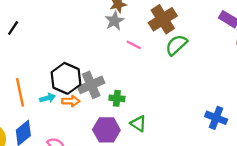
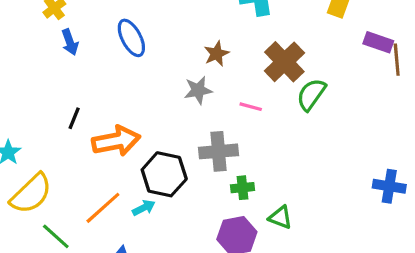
gray star: (114, 21) -> (198, 90), moved, turned 30
gray cross: (91, 85) -> (219, 151), moved, turned 30
orange line: (20, 92) -> (103, 208), turned 72
orange arrow: (71, 101) -> (116, 141), moved, size x1.8

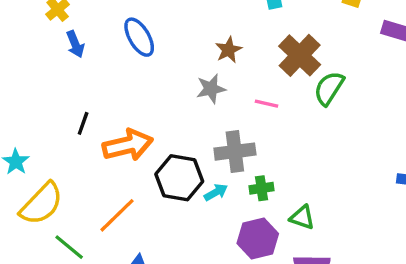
cyan arrow: (144, 208) -> (216, 192), moved

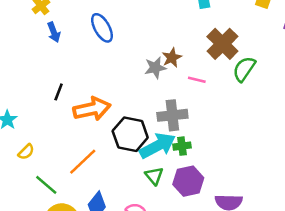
brown star: (229, 50) -> (172, 58), moved
green cross: (261, 188) -> (182, 146), moved
cyan arrow: (216, 192) -> (158, 146), size x2.0
yellow semicircle: (41, 204) -> (26, 152), size x0.5
green triangle: (302, 218) -> (154, 176), moved, turned 30

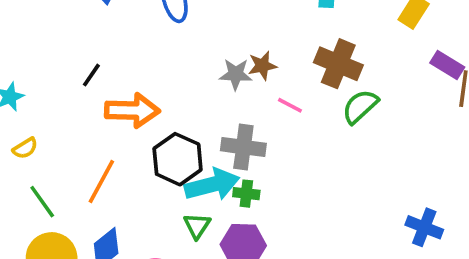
brown cross: (222, 44) -> (338, 64), turned -36
orange line: (83, 162) -> (101, 181), turned -32

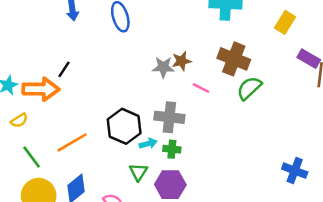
orange arrow: (132, 110) -> (41, 89), moved
orange line: (101, 181) -> (72, 142), turned 32
cyan arrow: (212, 185) -> (148, 144), size x0.5

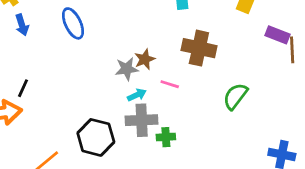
green semicircle: (249, 88) -> (235, 96), moved
cyan arrow: (148, 144) -> (137, 95), moved
green cross: (172, 149) -> (166, 137), moved

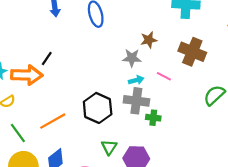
brown star: (145, 59) -> (149, 40), moved

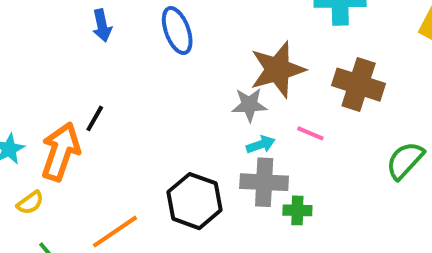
brown star: (149, 40) -> (278, 70), size x1.8
orange arrow: (27, 75) -> (61, 152), turned -68

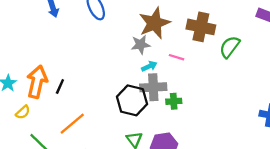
black line: (95, 118) -> (60, 86), moved
green semicircle: (405, 160) -> (230, 47), moved
black hexagon: (195, 201) -> (132, 100), moved

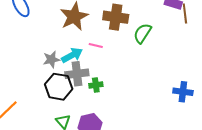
gray star: (141, 45) -> (51, 59), moved
cyan arrow: (149, 66) -> (72, 55), size x1.5

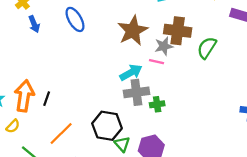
gray star: (51, 59) -> (164, 46), moved
black hexagon: (59, 87) -> (107, 126), moved

